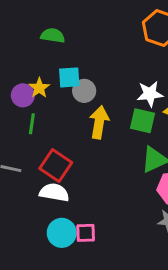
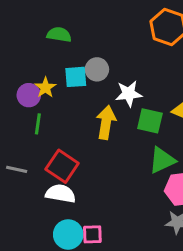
gray circle: (84, 91) -> (97, 69), moved
white star: (150, 94) -> (129, 94), moved

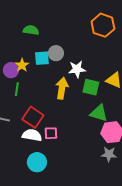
green triangle: (162, 160) -> (99, 113), turned 42
pink square: (92, 234) -> (51, 133), moved

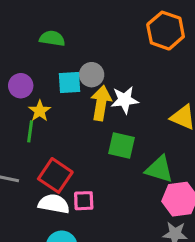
yellow star: (22, 65) -> (40, 111), moved
purple circle: (11, 70) -> (21, 86), moved
green square: (91, 87) -> (122, 146), moved
yellow arrow: (62, 88) -> (101, 103), moved

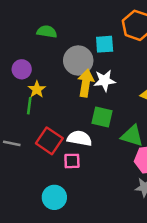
gray circle: (92, 75) -> (78, 61), size x1.5
cyan square: (70, 83) -> (105, 44), moved
white semicircle: (54, 204) -> (79, 138), moved

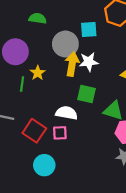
purple circle: (22, 69) -> (15, 52), size x1.5
yellow star: (37, 89) -> (38, 73), moved
red square: (49, 141) -> (34, 131), moved

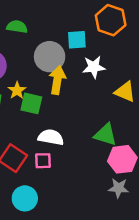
white star: (89, 62) -> (94, 67), moved
green square: (87, 94) -> (31, 103), moved

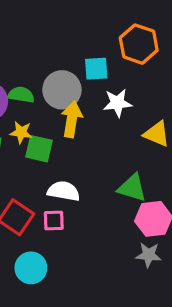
green semicircle: (17, 27) -> (21, 95), moved
yellow star: (17, 90) -> (21, 132), turned -30

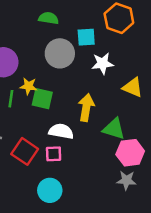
green semicircle: (21, 95) -> (49, 18), moved
yellow arrow: (72, 119) -> (86, 107), moved
cyan circle: (31, 268) -> (50, 190), moved

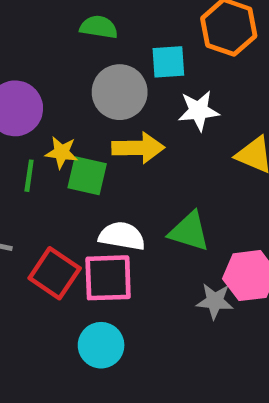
yellow arrow: (86, 107) -> (138, 148), moved, turned 80
green triangle: (114, 129) -> (189, 231), moved
pink square: (54, 154) -> (108, 278), size x1.6
gray star: (126, 180) -> (215, 301), moved

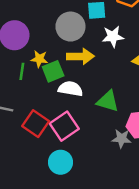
green square: (87, 176) -> (53, 71), turned -35
white semicircle: (122, 236) -> (70, 89), moved
pink square: (108, 278) -> (64, 126), turned -32

